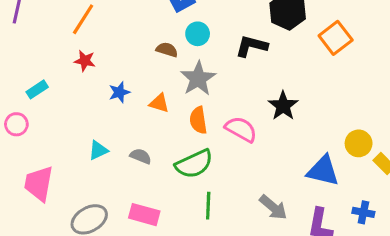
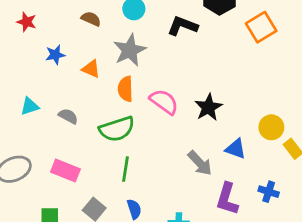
brown semicircle: (167, 50) -> (91, 19), moved
black star: (283, 106) -> (208, 107), moved
blue triangle: (323, 171) -> (236, 149), size x0.7
gray arrow: (273, 207) -> (200, 163), moved

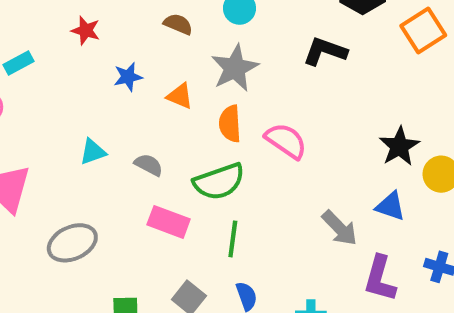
black L-shape: (183, 26) -> (325, 51), moved
black star: (208, 107) -> (399, 146), moved
pink rectangle: (65, 171) -> (169, 222), moved

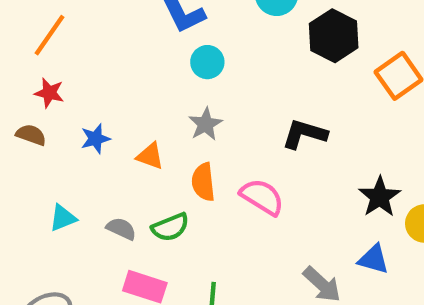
brown semicircle: (178, 24) -> (31, 135), moved
black L-shape: (325, 51) -> (305, 134), moved
gray star: (235, 68) -> (205, 124), size x0.7
green semicircle: (219, 182) -> (170, 227), moved, size x0.7

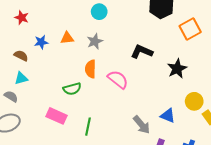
brown semicircle: (31, 135) -> (21, 56), moved
orange triangle: (150, 156) -> (67, 38), moved, turned -32
black star: (380, 197) -> (177, 69), moved
gray semicircle: (121, 229) -> (11, 96), moved

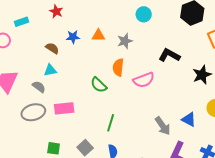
cyan circle: (99, 12) -> (144, 14), moved
pink semicircle: (118, 79) -> (144, 80), turned 115
green semicircle: (72, 89) -> (99, 85), turned 54
pink rectangle: (57, 116) -> (64, 108), moved, turned -36

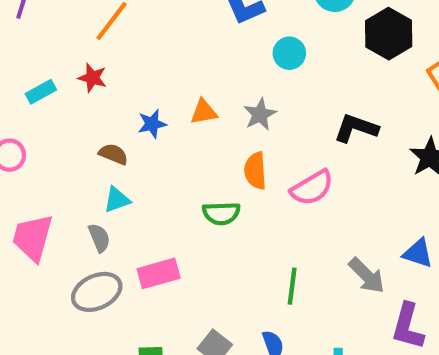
red star: (56, 11) -> (92, 78), moved
cyan rectangle: (21, 22) -> (41, 92), moved
green semicircle: (99, 85) -> (221, 213), turned -36
gray semicircle: (39, 87) -> (99, 238), turned 40
green line: (111, 123) -> (292, 286), moved

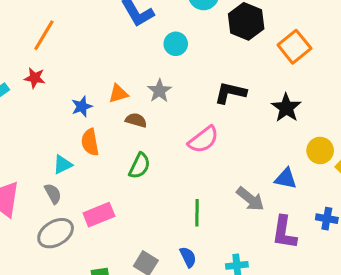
brown semicircle: (113, 154) -> (136, 120), moved
orange semicircle: (255, 171) -> (90, 142), moved
green semicircle: (221, 213) -> (140, 166), turned -56

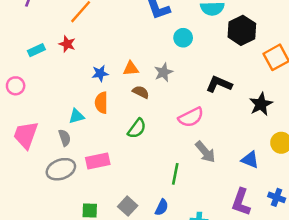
gray arrow: (250, 199) -> (205, 152), moved
blue semicircle: (188, 257) -> (162, 207), turned 42

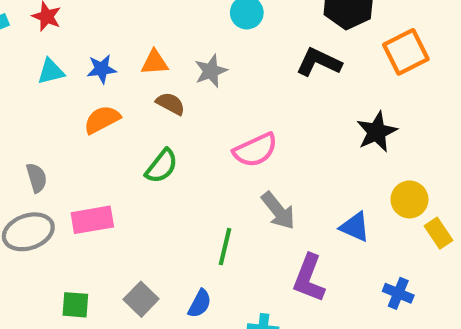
black L-shape: (219, 84) -> (319, 62), moved
orange semicircle: (101, 103) -> (102, 120), turned 60
cyan triangle: (76, 116) -> (51, 72), moved
purple L-shape: (241, 202) -> (309, 278), moved

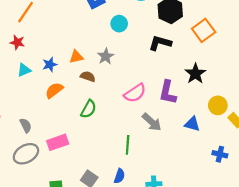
purple L-shape: (309, 278) -> (168, 92), moved

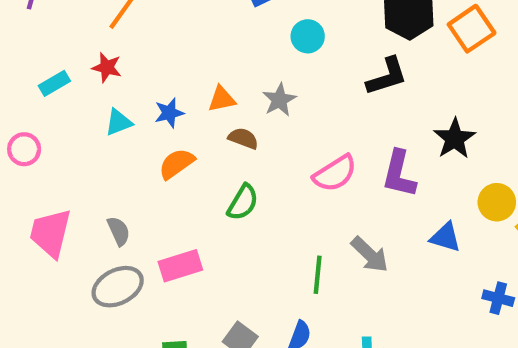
orange square: (204, 30) -> (472, 29), moved
black L-shape: (160, 43) -> (387, 76), turned 145
gray arrow: (152, 122) -> (370, 255), moved

